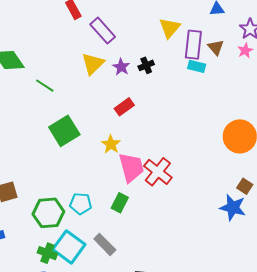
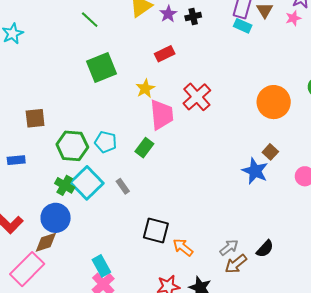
red cross: (158, 172) -> (197, 97), moved
gray rectangle: (105, 244) -> (123, 186), size x0.7

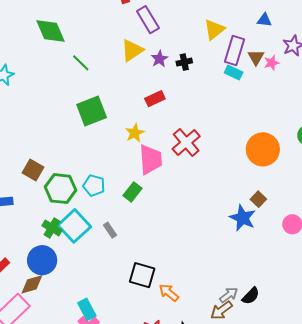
pink star: (293, 18) -> (272, 63), moved
brown square: (35, 118) -> (33, 170), moved, turned 35
gray arrow: (229, 247) -> (229, 295), moved

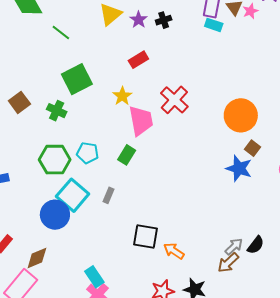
orange circle: (263, 149) -> (241, 115), moved
brown square: (33, 170) -> (19, 102), moved, turned 30
green cross: (52, 228) -> (57, 111), moved
gray rectangle: (110, 230) -> (109, 195), turned 63
blue circle: (42, 260) -> (55, 215), moved

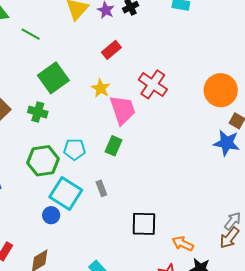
gray rectangle: (109, 195) -> (101, 188), turned -35
blue circle: (55, 215) -> (51, 215), size x0.6
orange arrow: (174, 251) -> (183, 244), moved

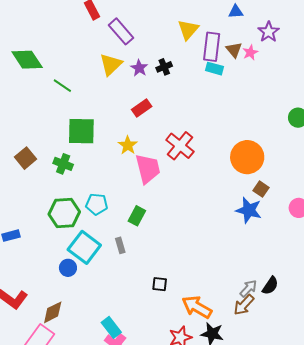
green square: (53, 78) -> (81, 131), turned 32
green rectangle: (113, 146) -> (137, 216), moved
black square: (144, 224) -> (160, 284), size x0.6
orange arrow: (183, 244) -> (197, 307), size x1.4

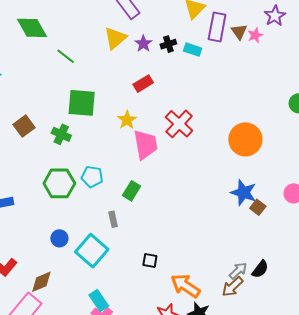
cyan rectangle: (215, 69) -> (193, 50), moved
brown square: (261, 189) -> (258, 207), moved
cyan square: (84, 247) -> (92, 251), moved

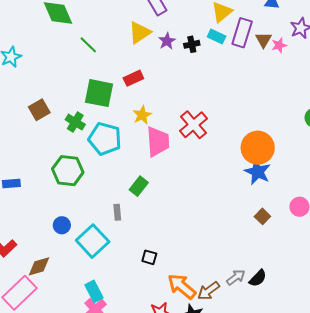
cyan rectangle: (193, 50) -> (217, 37), moved
red rectangle: (143, 84) -> (133, 78), moved
cyan pentagon: (92, 177) -> (105, 139), moved, size x1.5
blue star: (244, 193) -> (257, 172), moved
brown arrow: (232, 287) -> (208, 291), moved

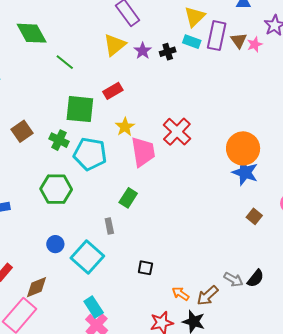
gray arrow: (236, 277) -> (233, 279), turned 72
orange arrow: (182, 286) -> (181, 294), size x0.6

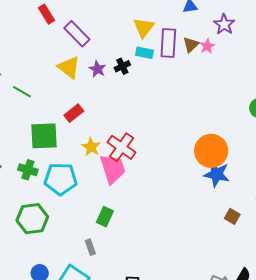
brown triangle: (239, 40) -> (191, 45), turned 30
yellow triangle: (115, 45) -> (69, 67), turned -35
red cross: (177, 132) -> (122, 147), moved

